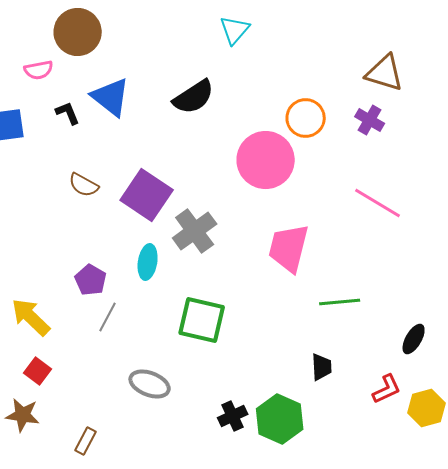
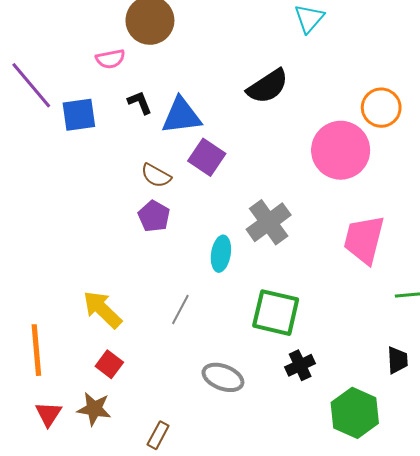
blue triangle: (111, 97) -> (181, 116), moved, turned -45
purple square: (147, 195) -> (207, 157), moved, size x0.7
purple pentagon: (91, 280) -> (154, 216), moved
black cross: (233, 416) -> (300, 365), moved

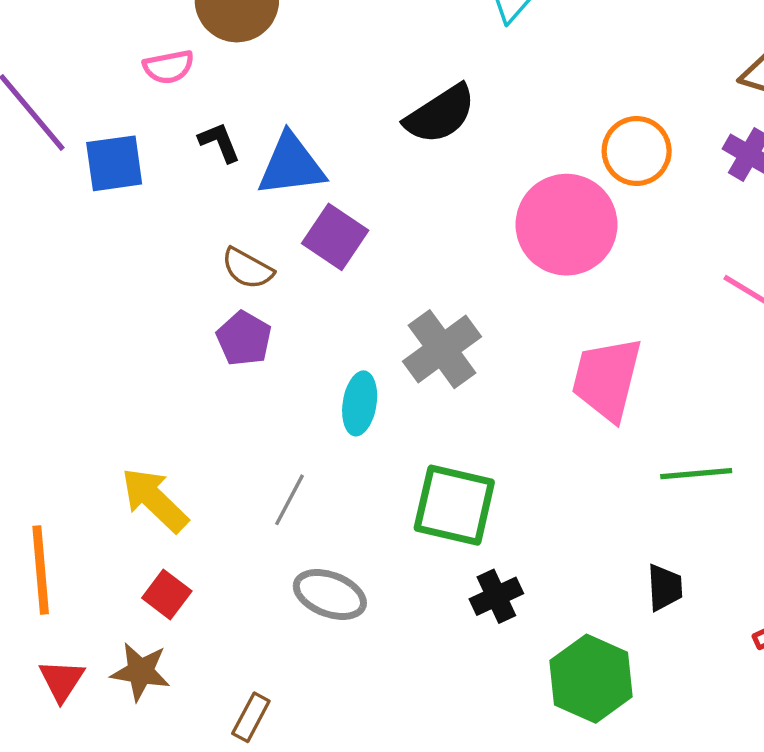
gray ellipse: (223, 377) -> (330, 594), moved

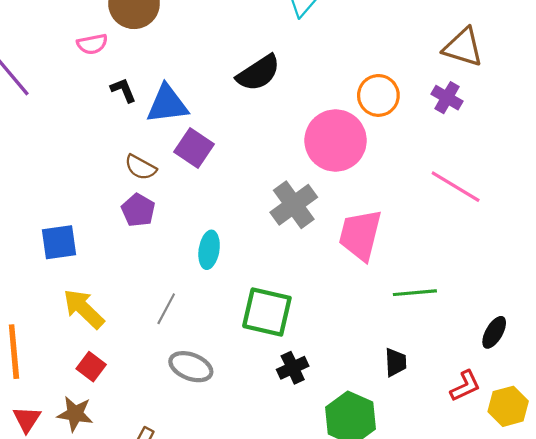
blue square: (114, 163) -> (59, 242), moved
gray cross: (442, 349) -> (294, 205), moved

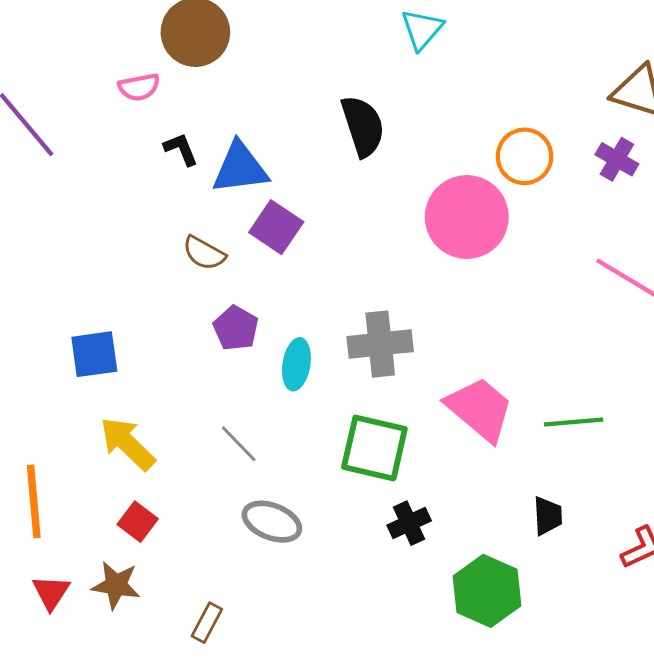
black semicircle: (258, 73) -> (363, 126), turned -75
gray cross: (294, 205) -> (380, 344), moved, turned 30
purple pentagon: (138, 210) -> (236, 328), moved
pink trapezoid: (360, 235) -> (480, 409), moved, turned 116
gray line: (166, 309) -> (239, 444), turned -72

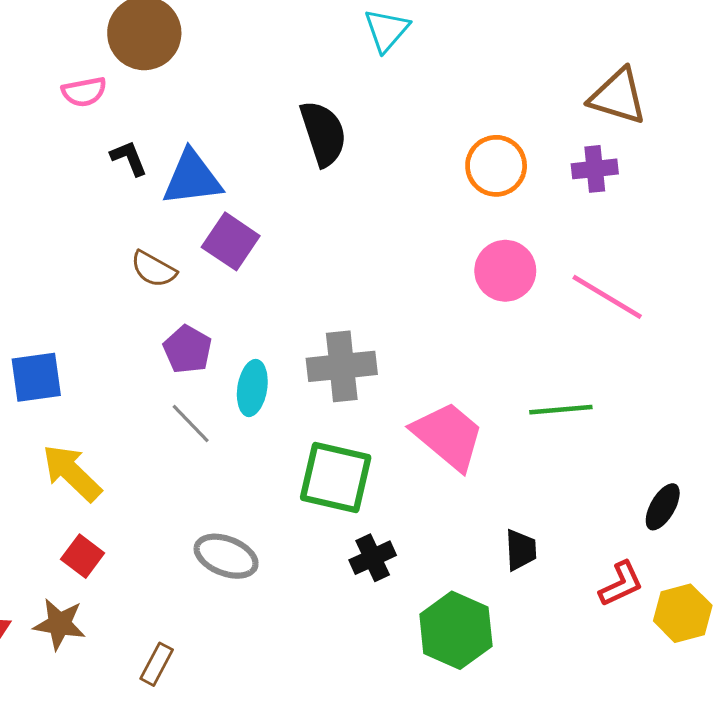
purple cross: (617, 159) -> (595, 169), turned -36
pink circle: (467, 217) -> (505, 271), moved, size x0.7
green line: (574, 422) -> (561, 410), moved
gray line: (239, 444) -> (191, 423), moved

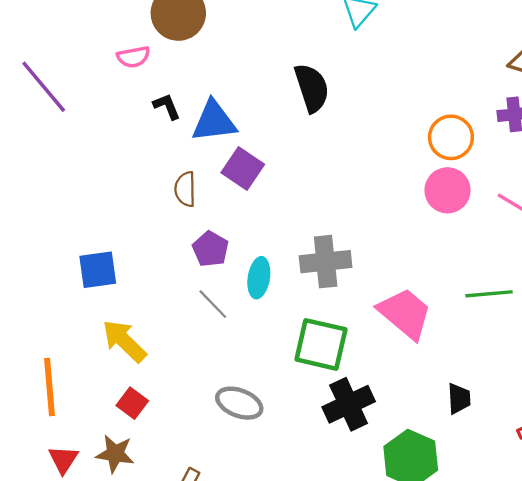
orange circle: (496, 166) -> (451, 137), moved
brown semicircle: (154, 269) -> (185, 189), turned 60
black cross: (373, 558) -> (349, 404), size x1.5

